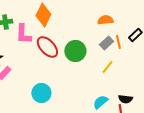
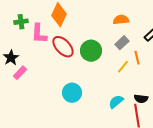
orange line: (118, 42) -> (137, 58), moved
cyan circle: (41, 93) -> (72, 93), moved

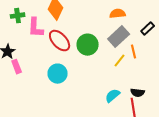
gray rectangle: (122, 43) -> (119, 37), size x1.5
pink rectangle: (20, 73) -> (17, 67), turned -64
cyan circle: (72, 93) -> (58, 74), moved

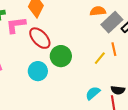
pink L-shape: (36, 28) -> (16, 25), turned 80
gray rectangle: (119, 37) -> (112, 22), moved
green circle: (88, 45) -> (61, 56), moved

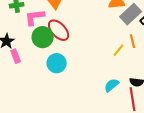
green circle: (61, 56) -> (43, 37), moved

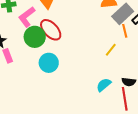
pink L-shape: (35, 17) -> (27, 17), turned -30
orange line: (133, 41) -> (125, 31), moved

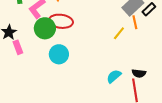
red ellipse: (51, 30) -> (61, 21), turned -40
yellow line: (111, 50) -> (119, 33), moved

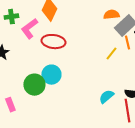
green circle: (45, 28) -> (34, 85), moved
pink rectangle: (18, 47) -> (10, 105), moved

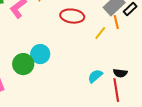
red ellipse: (53, 42) -> (72, 16), moved

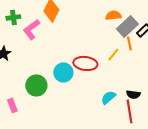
red ellipse: (72, 16) -> (85, 63), moved
cyan circle: (40, 54) -> (63, 72), moved

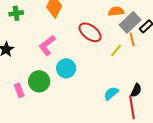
pink L-shape: (31, 29) -> (47, 45), moved
red ellipse: (85, 63) -> (90, 32), moved, turned 30
black semicircle: (133, 94) -> (136, 90), turned -72
pink rectangle: (12, 105) -> (19, 90), moved

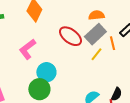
gray rectangle: (130, 22) -> (95, 34), moved
green circle: (39, 81) -> (39, 89), moved

